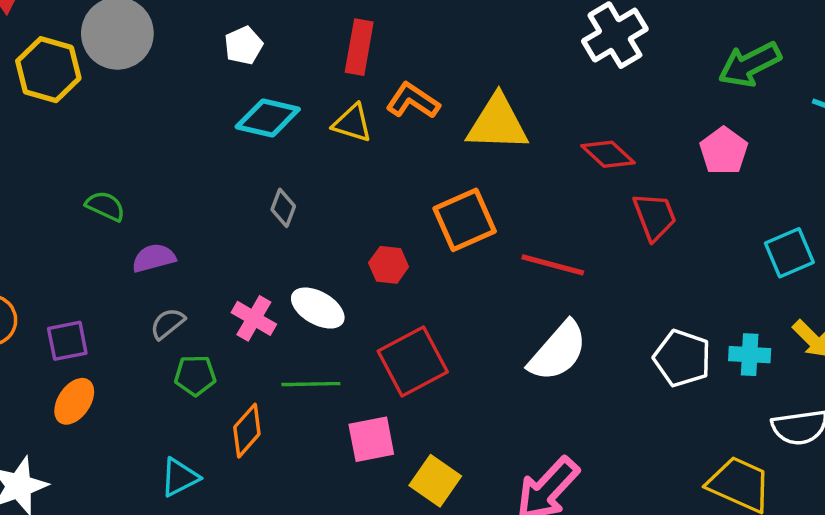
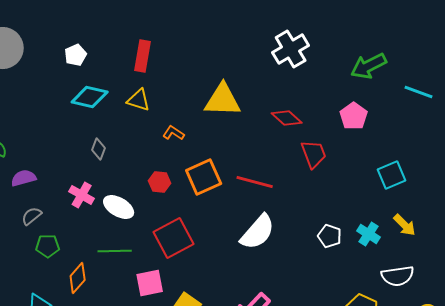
orange L-shape: (413, 101) -> (174, 133), moved, size x0.7
orange square: (465, 220) -> (204, 177), moved
pink cross: (254, 318) -> (82, 195), moved
cyan cross: (750, 355) -> (369, 234), turned 30
white pentagon: (682, 358) -> (330, 236), size x0.7

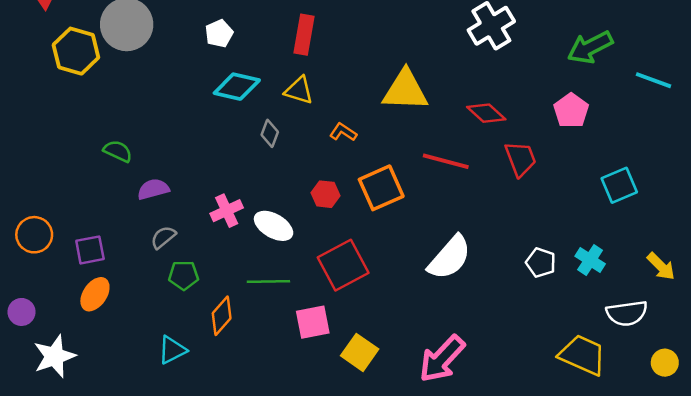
gray diamond: (99, 149) -> (270, 133), moved
red line: (255, 182) -> (446, 161), moved
pink cross: (82, 195) -> (227, 211), turned 35
yellow arrow: (405, 225) -> (661, 266), moved

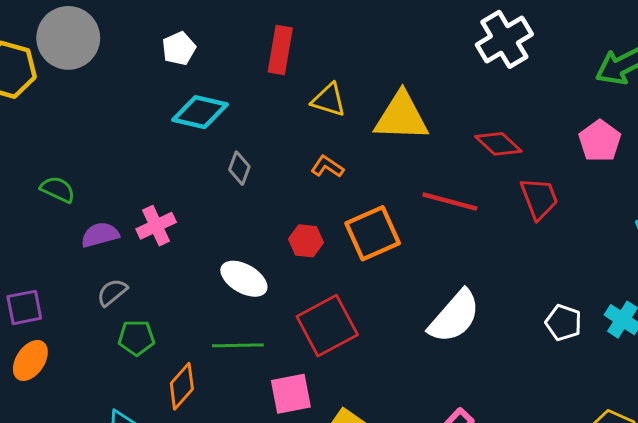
yellow triangle: (299, 90) -> (329, 100), moved
pink cross: (227, 211) -> (156, 226), moved

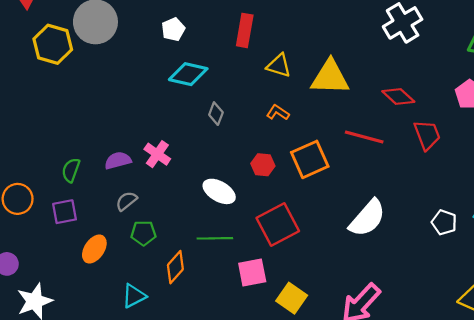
green semicircle: (58, 189) -> (71, 170), moved, turned -95
pink cross: (156, 226) -> (157, 154), turned -30
orange ellipse: (30, 360) -> (94, 249), moved

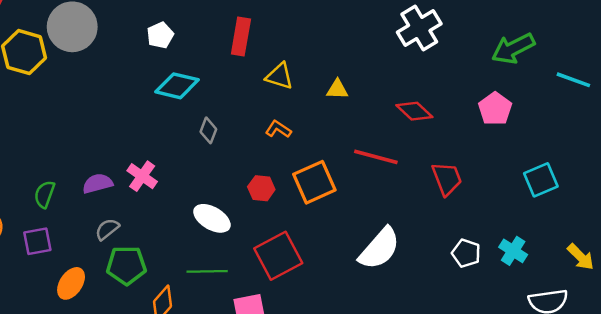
yellow triangle: (330, 77) -> (337, 89), size x0.5
red trapezoid: (427, 135) -> (447, 179), moved
green pentagon: (143, 233) -> (126, 265), size x1.4

